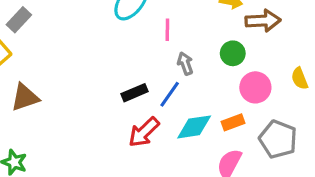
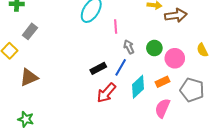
gray rectangle: (19, 20) -> (30, 31), moved
green circle: (233, 53) -> (154, 48), moved
cyan diamond: (194, 127) -> (138, 87), turned -30

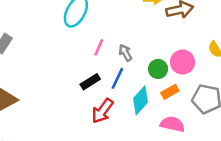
pink line: (116, 27) -> (99, 47), moved, turned 32
green circle: (154, 48) -> (158, 69), moved
pink semicircle: (162, 108) -> (172, 124), turned 84

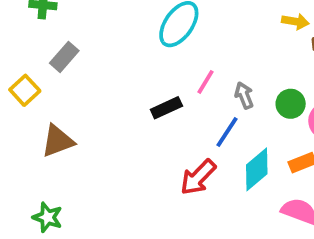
green circle: (158, 69) -> (291, 104), moved
black rectangle: (90, 82) -> (166, 108), moved

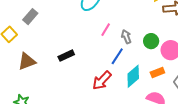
black rectangle: (166, 108) -> (66, 56), moved

